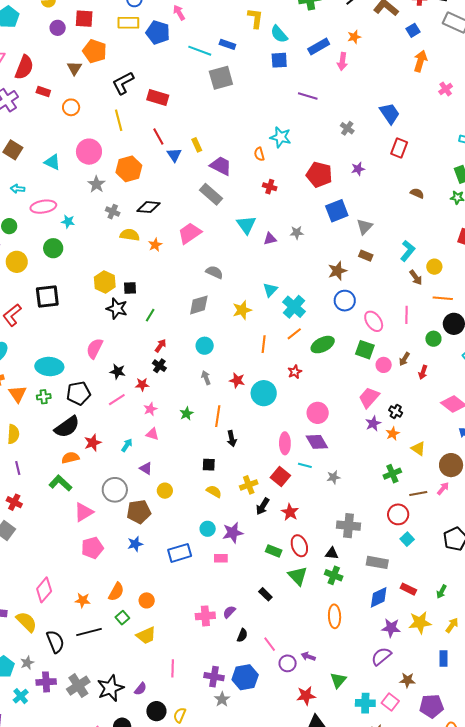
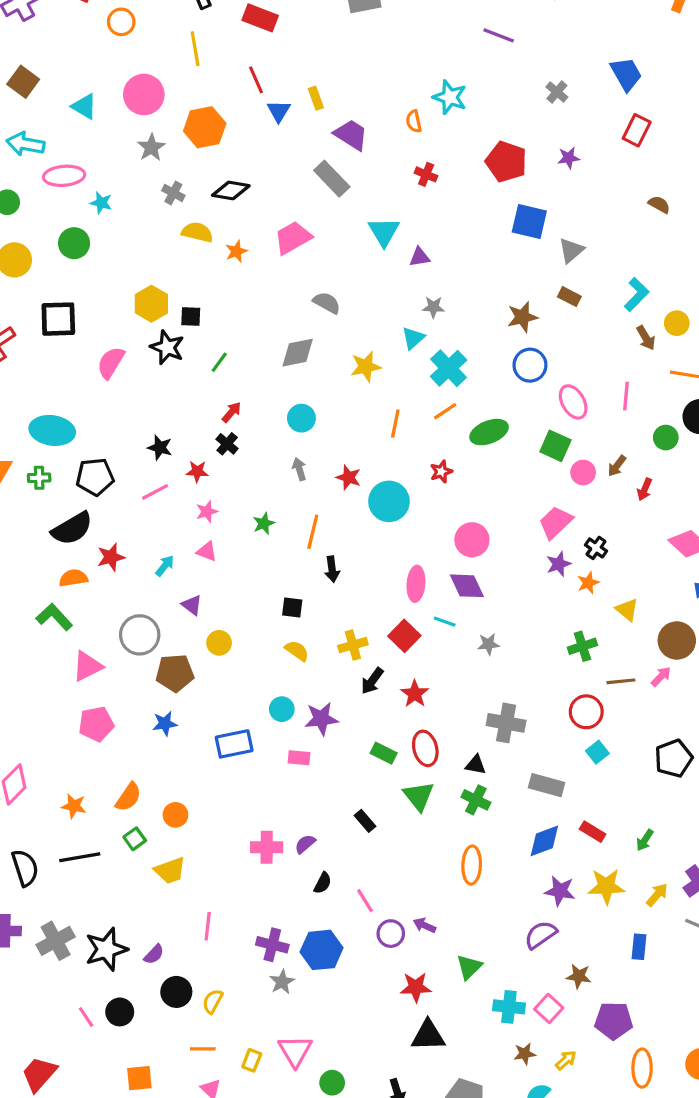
cyan arrow: (18, 189) -> (25, 144), size x1.6
blue square: (337, 211) -> (529, 222), turned 30
gray star: (297, 233) -> (433, 307), moved
pink semicircle: (95, 349) -> (111, 363), moved

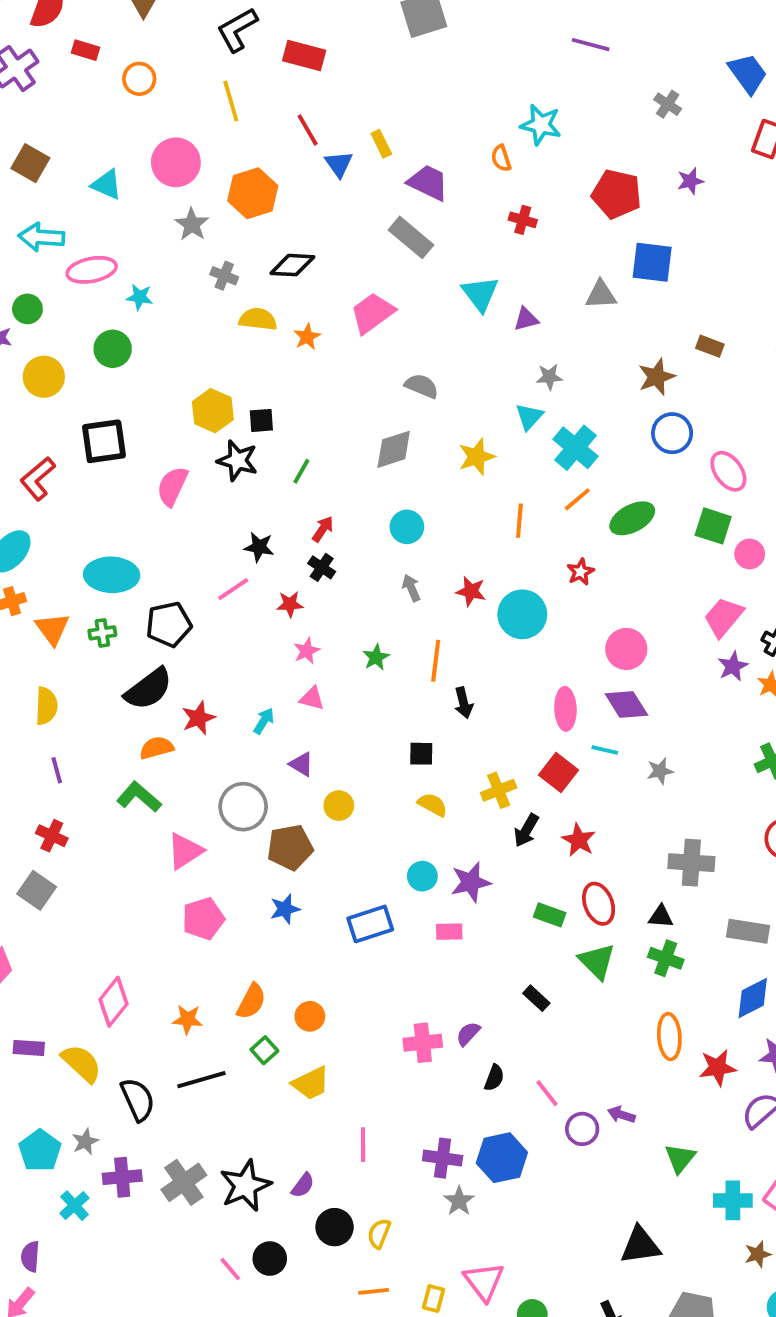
gray triangle: (571, 250) -> (601, 295), moved, turned 44
black star: (160, 448) -> (259, 547), moved
pink line: (155, 492) -> (233, 589), moved
red star: (416, 987) -> (718, 1068), moved

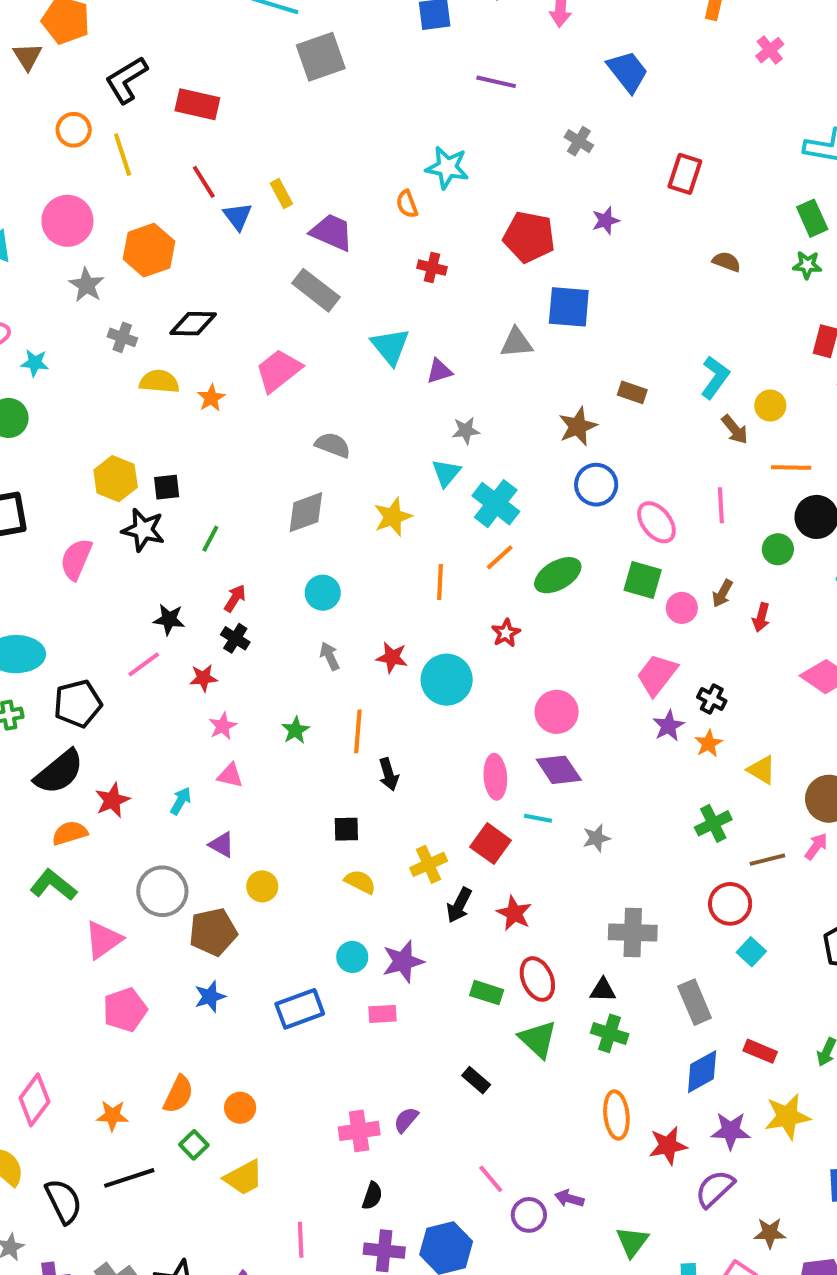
blue trapezoid: (748, 73) -> (628, 72), moved
orange circle: (139, 79) -> (74, 130), moved
gray rectangle: (748, 931) -> (695, 1002), turned 60
black semicircle: (494, 1078) -> (372, 1196), moved

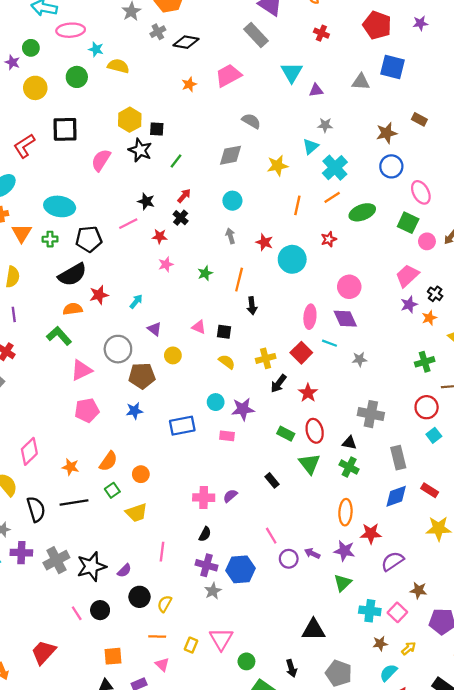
gray cross: (122, 337) -> (158, 32), moved, turned 32
yellow semicircle: (159, 382) -> (118, 66), moved
pink triangle: (230, 775) -> (199, 327), moved
purple star: (731, 1131) -> (344, 551), moved

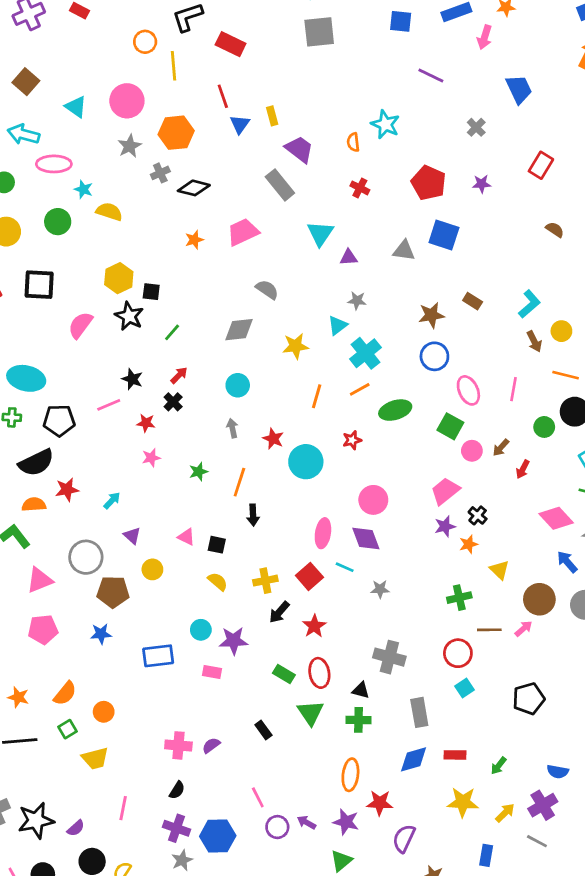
green cross: (349, 467) -> (359, 720), turned -30
red rectangle: (430, 490) -> (455, 755), turned -35
purple semicircle: (392, 561) -> (404, 838), turned -35

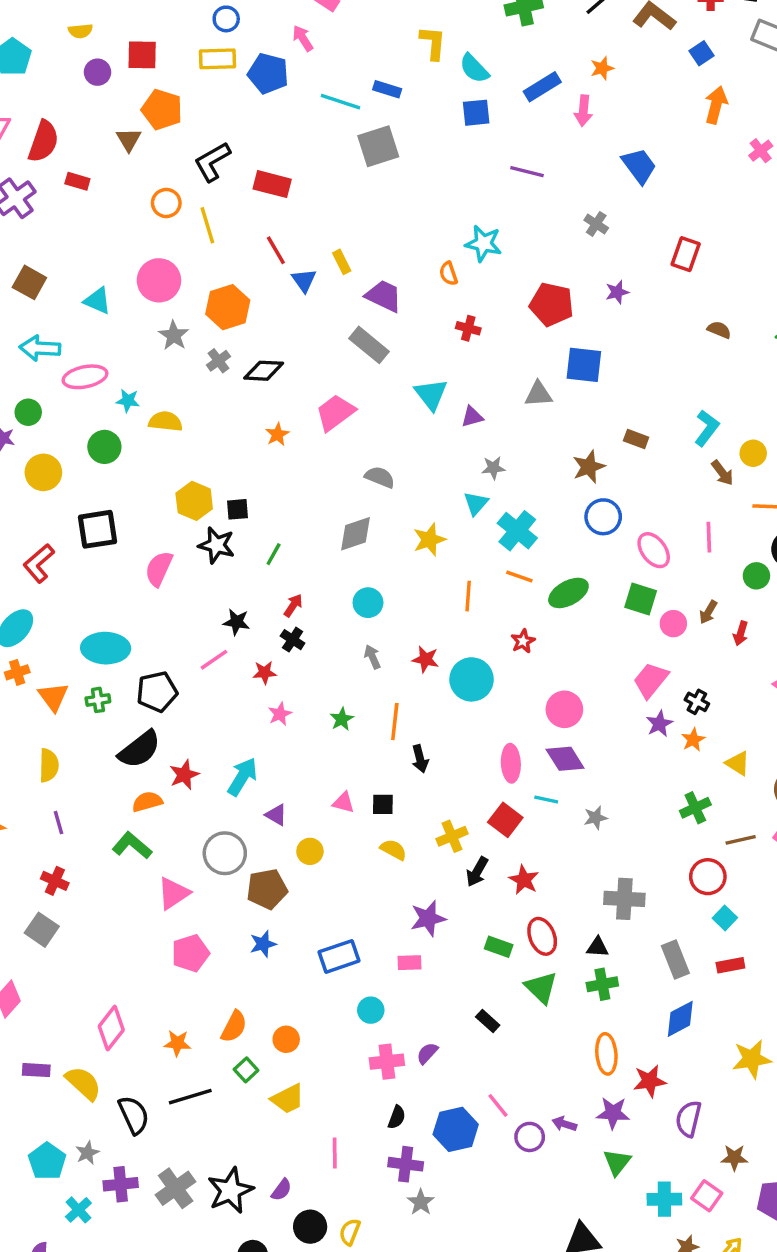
orange line: (360, 389) -> (519, 577), turned 60
cyan arrow: (112, 500) -> (242, 777), size x1.6
cyan circle: (201, 630) -> (371, 1010), moved
red rectangle: (455, 755) -> (730, 965), moved
blue hexagon: (218, 836) -> (456, 1129), moved

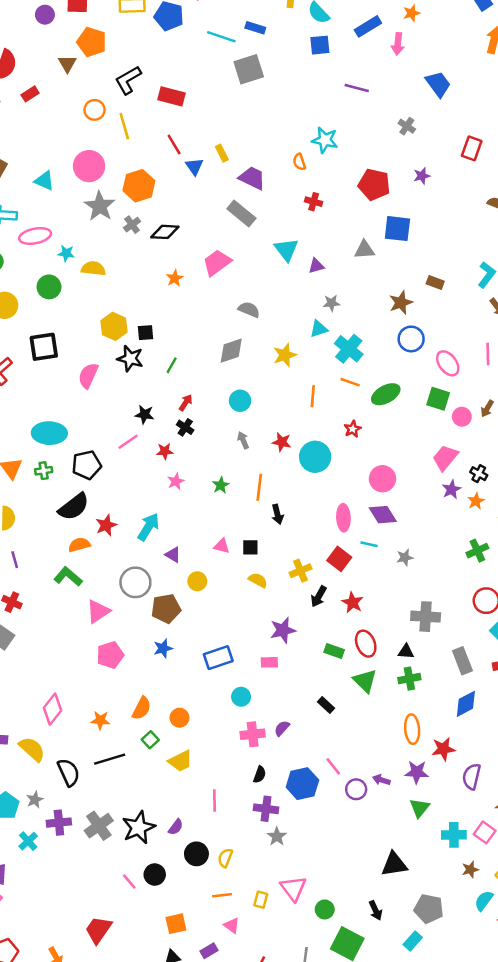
red rectangle: (77, 181) -> (30, 94), turned -49
gray star: (174, 335) -> (100, 206), size x1.4
cyan triangle: (476, 503) -> (319, 329), turned 30

